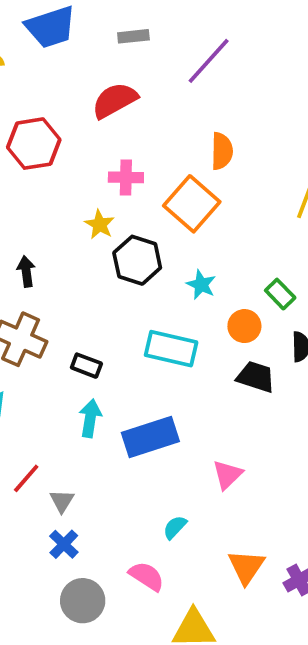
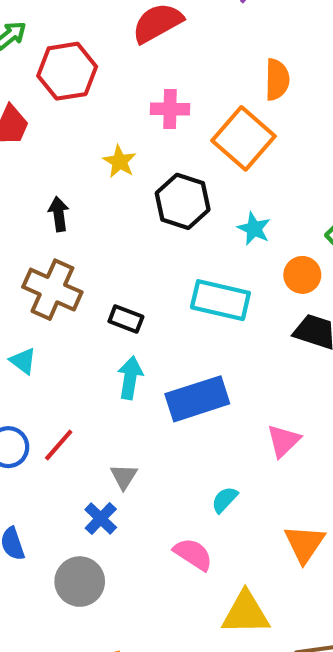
yellow star: (100, 224) -> (120, 161), moved
gray triangle: (62, 501) -> (124, 477), moved
gray circle: (83, 601) -> (80, 582), moved

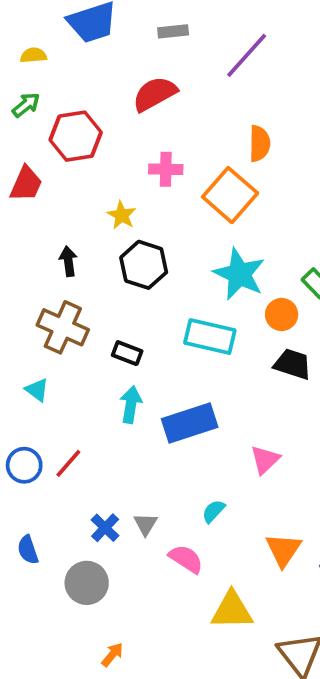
black hexagon: (183, 201) -> (144, 265), moved
cyan star: (254, 229) -> (239, 274), size x1.8
gray triangle: (124, 477) -> (146, 524), moved

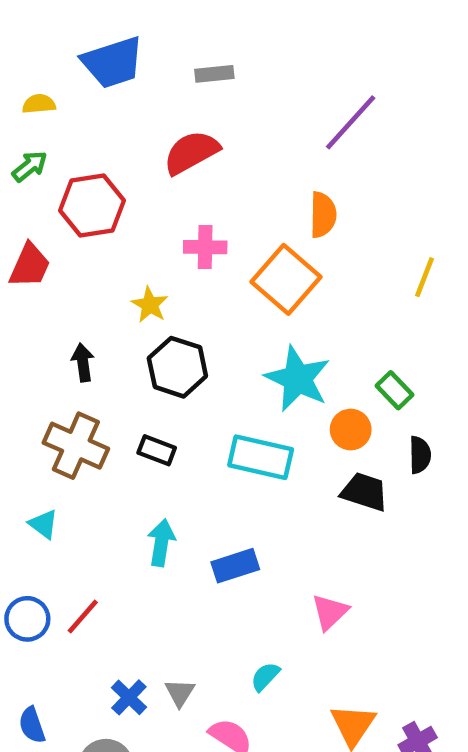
purple line: (247, 55) -> (351, 122), moved
black rectangle: (127, 353) -> (157, 450), moved
blue rectangle: (190, 423) -> (235, 566), size x0.7

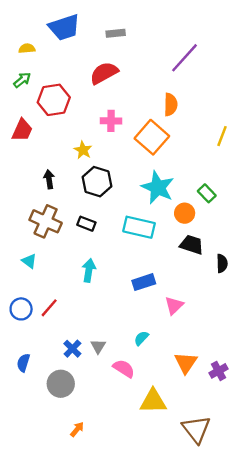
black semicircle: (420, 455) -> (222, 263), moved
blue rectangle: (235, 566) -> (144, 282), moved
blue semicircle: (32, 725) -> (23, 363), turned 36

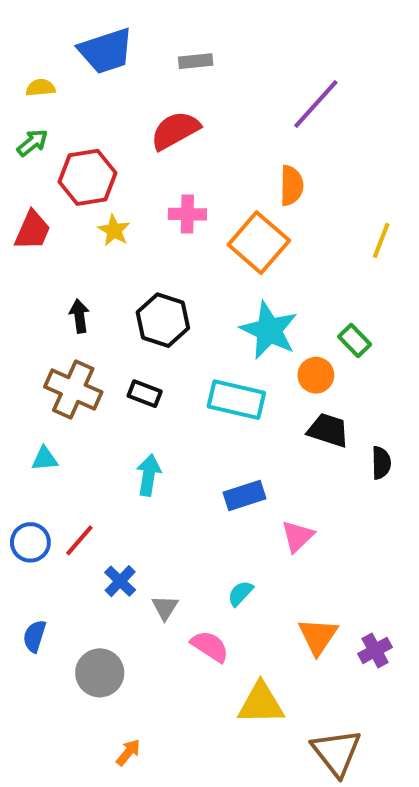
yellow star: (83, 150) -> (114, 230), moved
cyan triangle: (29, 261) -> (45, 459), turned -42
blue cross: (72, 349) -> (120, 581), moved

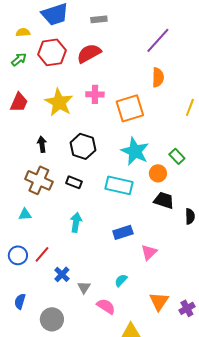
red hexagon: (87, 177) -> (52, 52), moved
orange semicircle: (291, 186) -> (158, 77), moved
yellow star: (114, 230) -> (59, 102), size x1.8
orange square: (259, 243) -> (130, 108), turned 32

